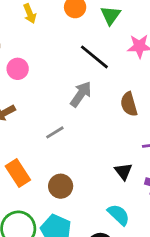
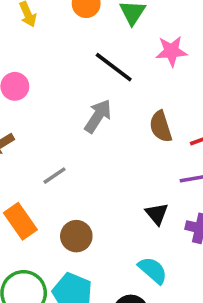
gray line: (55, 132) -> (55, 176), moved

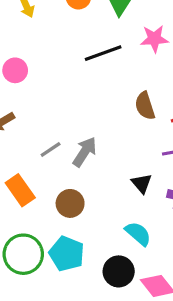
black line: (114, 67) -> (103, 53), turned -57
gray arrow: (98, 116) -> (85, 152), moved

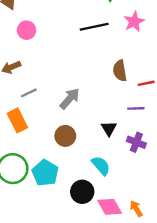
pink star: (154, 39) -> (134, 22), turned -30
gray line: (51, 150) -> (29, 93), moved
brown circle: (70, 203) -> (65, 136), moved

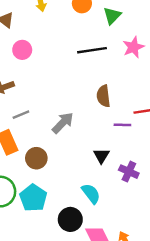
brown semicircle: (120, 71) -> (103, 96), moved
purple line: (136, 108) -> (122, 125), moved
brown circle: (65, 136) -> (36, 158), moved

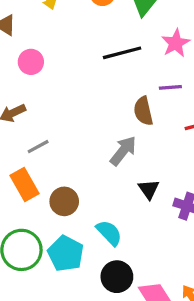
gray arrow: (63, 123) -> (123, 151), moved
purple line: (122, 125) -> (170, 87), moved
cyan semicircle: (91, 194) -> (109, 233), moved

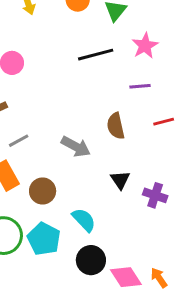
brown semicircle: (143, 111) -> (116, 126), moved
gray arrow: (123, 151) -> (76, 147), moved, turned 80

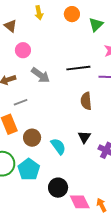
black line: (96, 55) -> (78, 68), moved
gray arrow: (76, 147) -> (40, 75), moved
cyan semicircle: (84, 220) -> (58, 146), moved

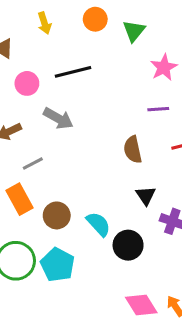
black line: (78, 68) -> (73, 72), moved
black triangle: (84, 137) -> (146, 196), moved
black circle: (58, 188) -> (128, 245), moved

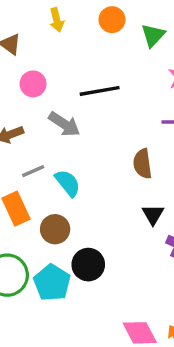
black line: (73, 72) -> (100, 91), moved
cyan semicircle: (98, 224) -> (68, 183), moved
black circle: (128, 245) -> (88, 265), moved

